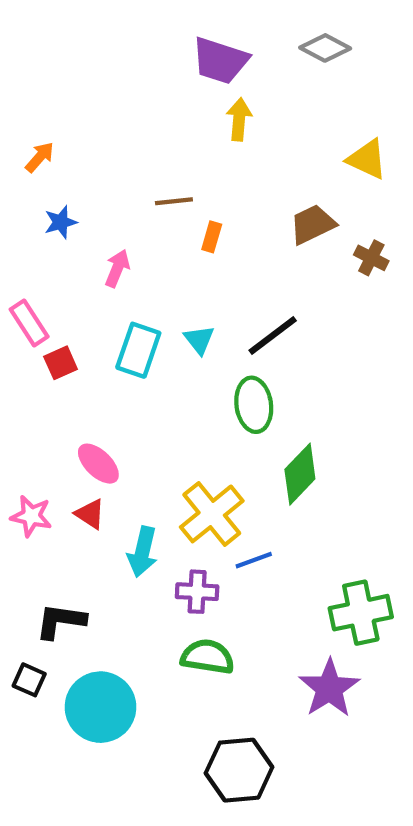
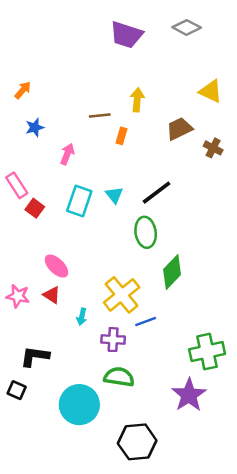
yellow arrow: (239, 119) -> (137, 100), moved
red square: (61, 363) -> (35, 208), turned -30
cyan arrow: (142, 552) -> (82, 317), size x0.6
cyan circle: (100, 707) -> (79, 405), moved

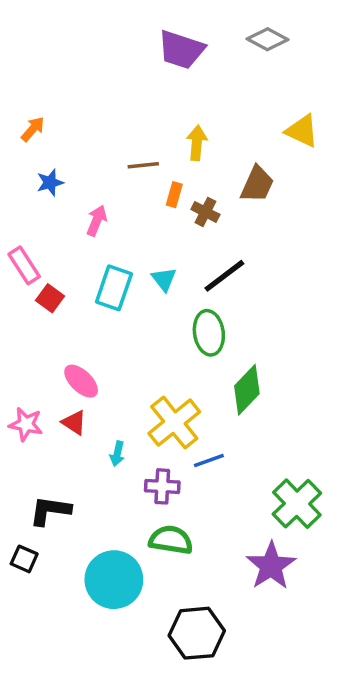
brown trapezoid: (179, 129) -> (257, 184), turned 140
brown cross: (213, 148) -> (205, 212), moved
green cross: (207, 352) -> (297, 504), turned -32

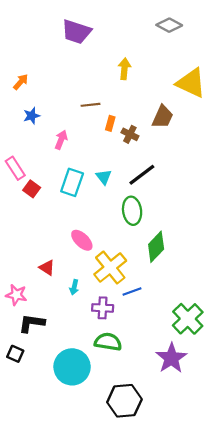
purple trapezoid: (181, 50) -> (76, 32), moved
yellow triangle: (302, 131) -> (191, 83), size x1.4
yellow arrow: (197, 143) -> (124, 69), moved
pink ellipse: (81, 381) -> (82, 240), moved
pink star: (26, 424) -> (16, 295), moved

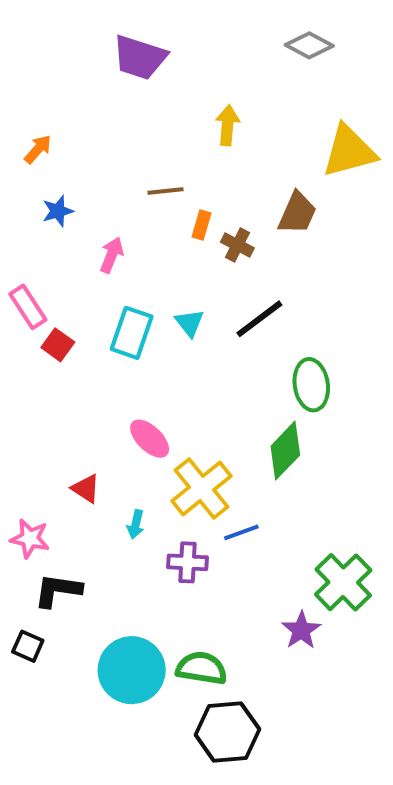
yellow triangle: (191, 83) -> (349, 151), turned -40
green ellipse: (132, 211) -> (311, 385), moved
green semicircle: (108, 342) -> (201, 668), moved
purple star: (171, 358) -> (301, 630), moved, size x0.7

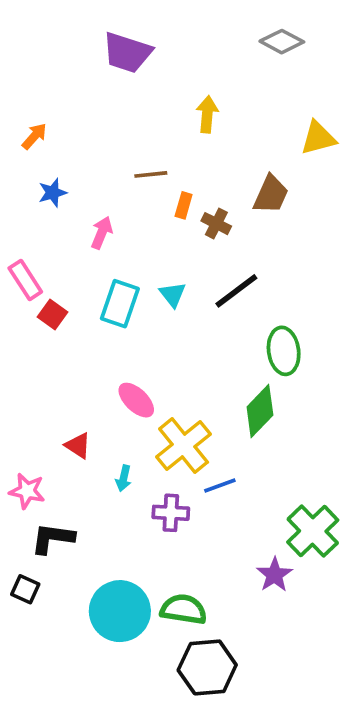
yellow triangle: (349, 151) -> (318, 138), size x0.7

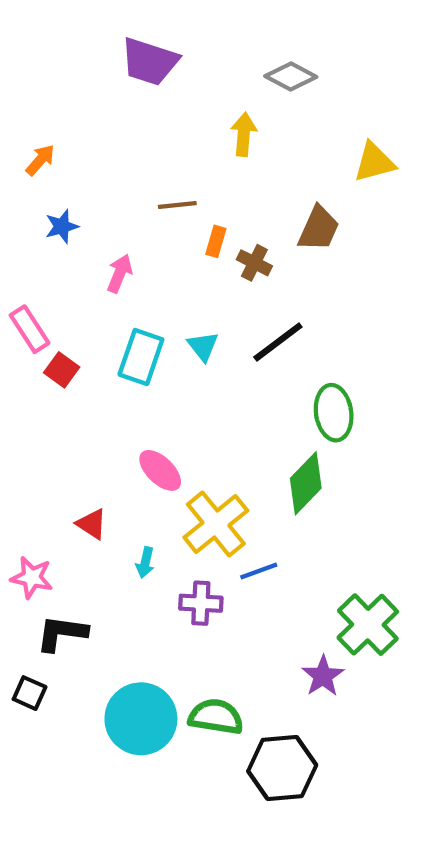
gray diamond: (282, 42) -> (291, 77), moved
black hexagon: (207, 667) -> (282, 768), moved

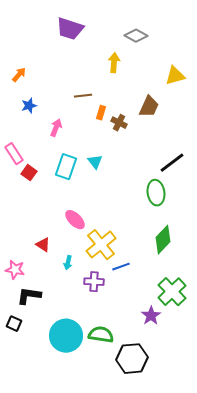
black line: (278, 342) -> (172, 163), moved
green diamond: (306, 483) -> (163, 240), moved

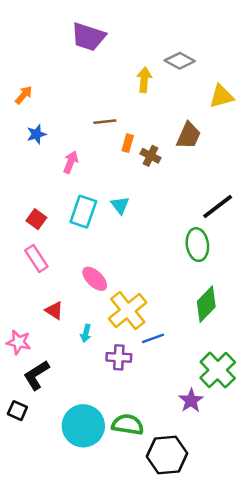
gray diamond: (136, 36) -> (180, 61), moved
pink rectangle: (14, 154) -> (36, 258), moved
black L-shape: (29, 296) -> (36, 375), turned -40

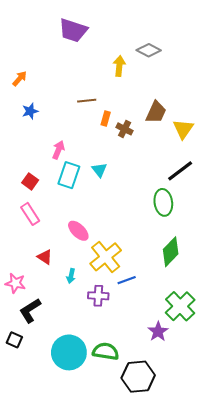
yellow triangle: (221, 96) -> (183, 129), moved, turned -40
pink arrow: (71, 162) -> (58, 150), moved

